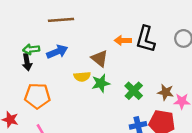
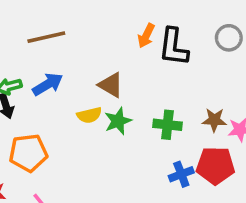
orange arrow: (123, 40) -> (146, 36), moved, turned -56
green cross: (134, 91) -> (167, 125), turned -30

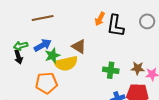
yellow semicircle: (89, 115) -> (66, 63), size x1.6
green star: (118, 121) -> (52, 55), moved
orange pentagon: (28, 153) -> (46, 83), moved

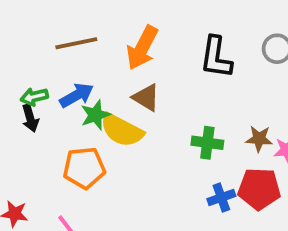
orange arrow: (100, 19) -> (142, 48), moved, size x1.6
yellow semicircle: (66, 63) -> (122, 130), turned 40

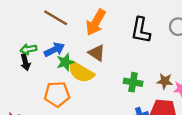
brown line: (76, 43) -> (56, 18), turned 40

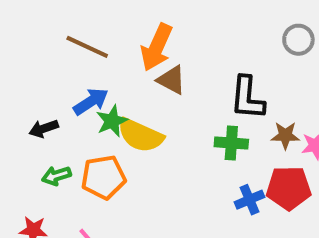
black L-shape: (141, 30) -> (247, 98), moved
green arrow: (28, 49) -> (56, 176), moved
brown triangle: (97, 53) -> (171, 80), moved
black arrow: (25, 62) -> (44, 129), turned 91

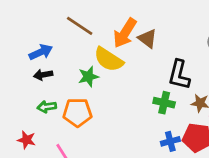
brown triangle: (171, 80) -> (147, 39), moved
blue arrow: (91, 102) -> (41, 52), moved
yellow semicircle: (140, 135) -> (109, 59), moved

